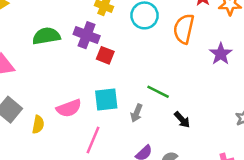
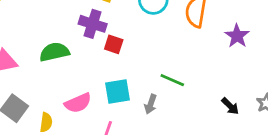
green semicircle: (46, 36) -> (54, 52), moved
black arrow: (182, 120) -> (230, 106), moved

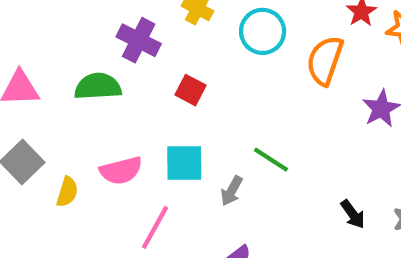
purple cross: (93, 24) -> (139, 40), moved

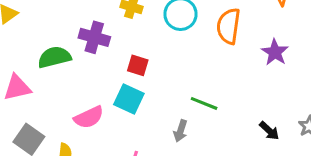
green semicircle: (98, 86) -> (54, 57), moved
cyan square: (184, 163) -> (129, 99), moved, turned 36
pink semicircle: (121, 171) -> (89, 117), moved

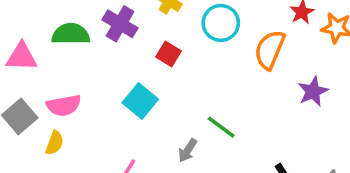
red square: (138, 65) -> (168, 54), moved
pink semicircle: (89, 117) -> (64, 105), moved

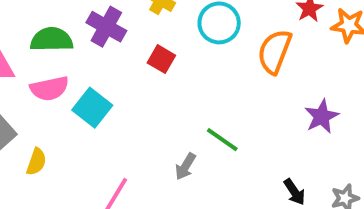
purple star: (313, 91) -> (322, 116), moved
cyan square: (140, 101) -> (92, 108), moved
pink semicircle: (64, 105) -> (49, 88), moved

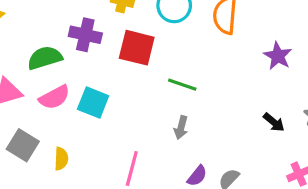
red square: (161, 59) -> (137, 48), size x1.6
green line: (222, 140) -> (182, 85), moved

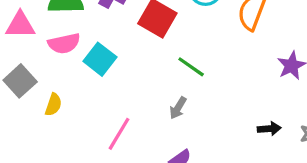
black arrow: (274, 122) -> (269, 129), turned -60

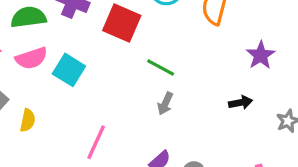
gray arrow: (178, 108) -> (165, 104), moved
black arrow: (269, 129) -> (241, 103), moved

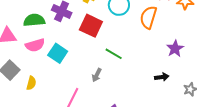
gray arrow: (165, 104) -> (97, 75), moved

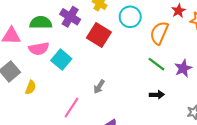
green line: (114, 54) -> (156, 64), moved
black arrow: (162, 77) -> (157, 95), moved

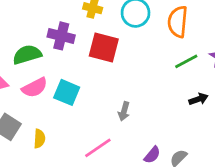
green line: (156, 64) -> (186, 61), turned -48
pink line: (72, 108) -> (98, 148), turned 40

